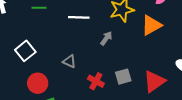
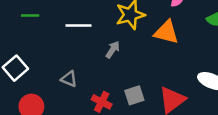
orange triangle: (151, 25) -> (166, 32), turned 45

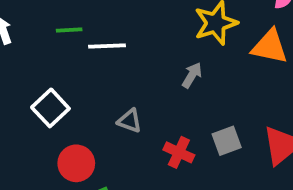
white line: (79, 25) -> (107, 46), moved

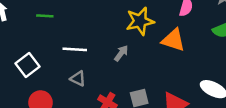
white line: (107, 46) -> (75, 49), moved

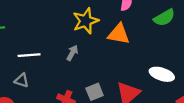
gray triangle: (78, 79) -> (22, 80), moved

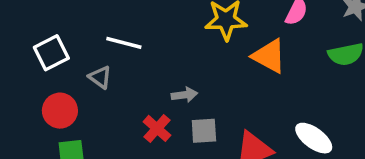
gray arrow: (72, 53) -> (184, 95), moved, turned 35

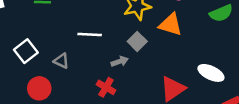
white line: (124, 43) -> (90, 35), moved
gray square: (204, 131) -> (137, 41), moved, turned -30

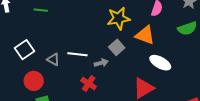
white line: (90, 35) -> (77, 54), moved
white ellipse: (211, 73) -> (160, 63), moved

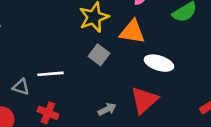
gray arrow: (101, 63) -> (107, 109), moved
red cross: (89, 84) -> (48, 113), moved

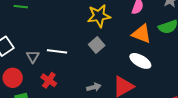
orange triangle: (132, 32) -> (141, 34), moved
gray triangle: (21, 87) -> (33, 56), turned 32

